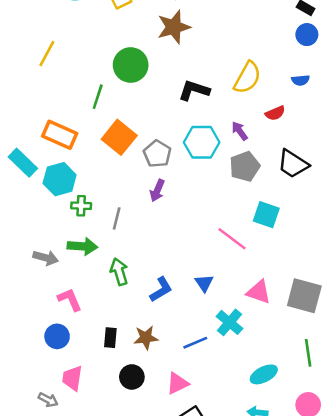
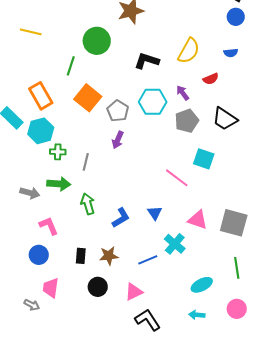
yellow line: (47, 54) -> (31, 32), turned 75
orange rectangle: (60, 135) -> (41, 96), turned 36

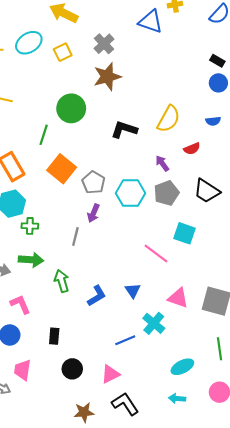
cyan hexagon: (153, 102) -> (130, 193), moved
gray line: (86, 162) -> (75, 237), moved
brown star: (109, 256) -> (84, 412), moved

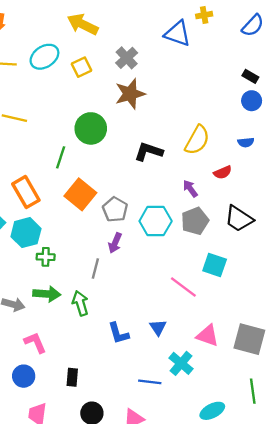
green arrow: (62, 281) -> (80, 303), moved
blue L-shape: (97, 296) -> (119, 333), turned 105
blue line: (125, 340) -> (150, 382), turned 30

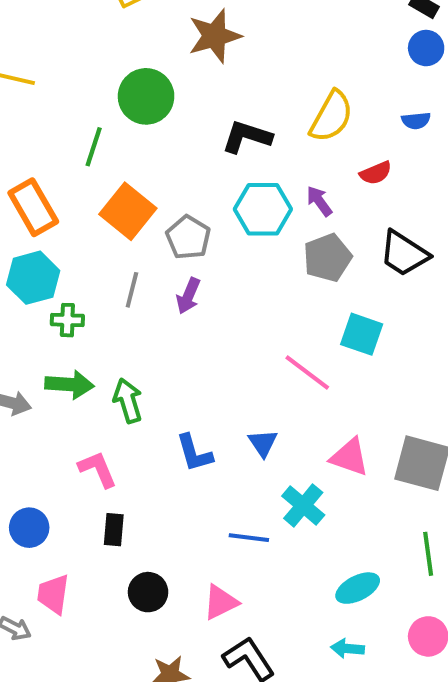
cyan hexagon: (156, 221) -> (263, 209), moved
gray line: (95, 268) -> (132, 290), moved
pink L-shape: (35, 343) -> (98, 469), moved

